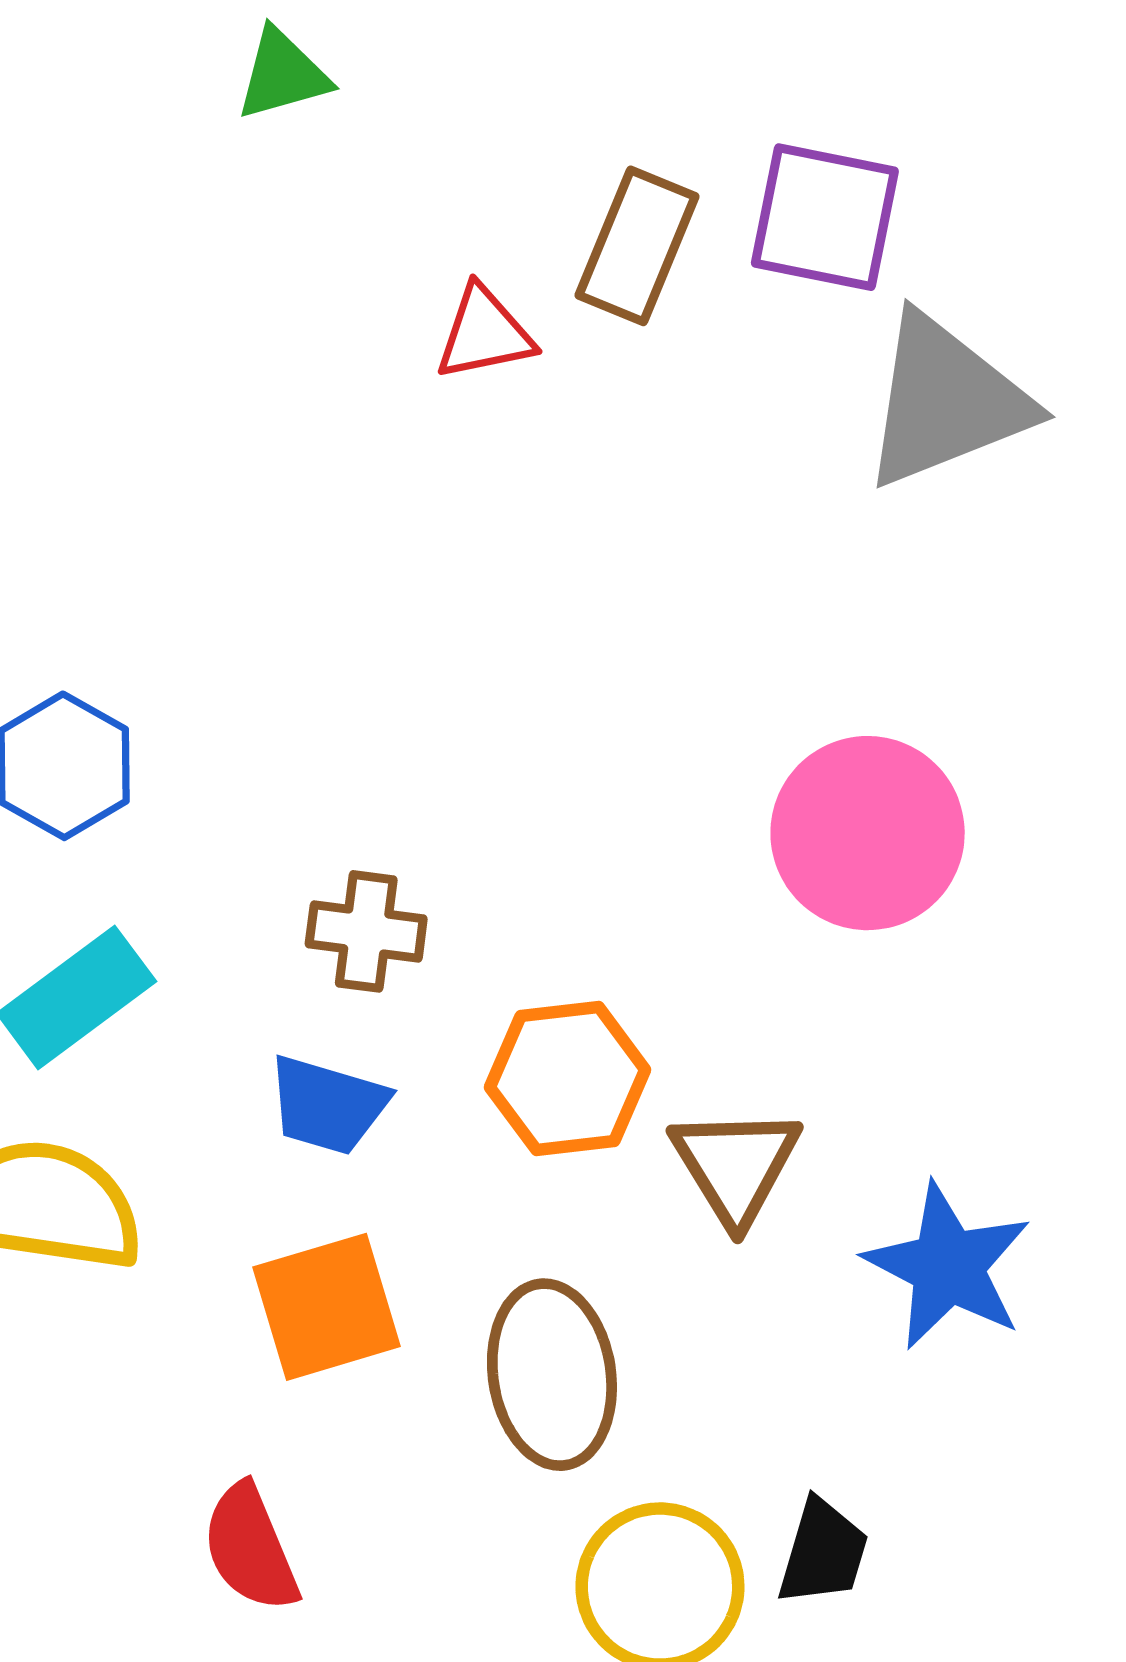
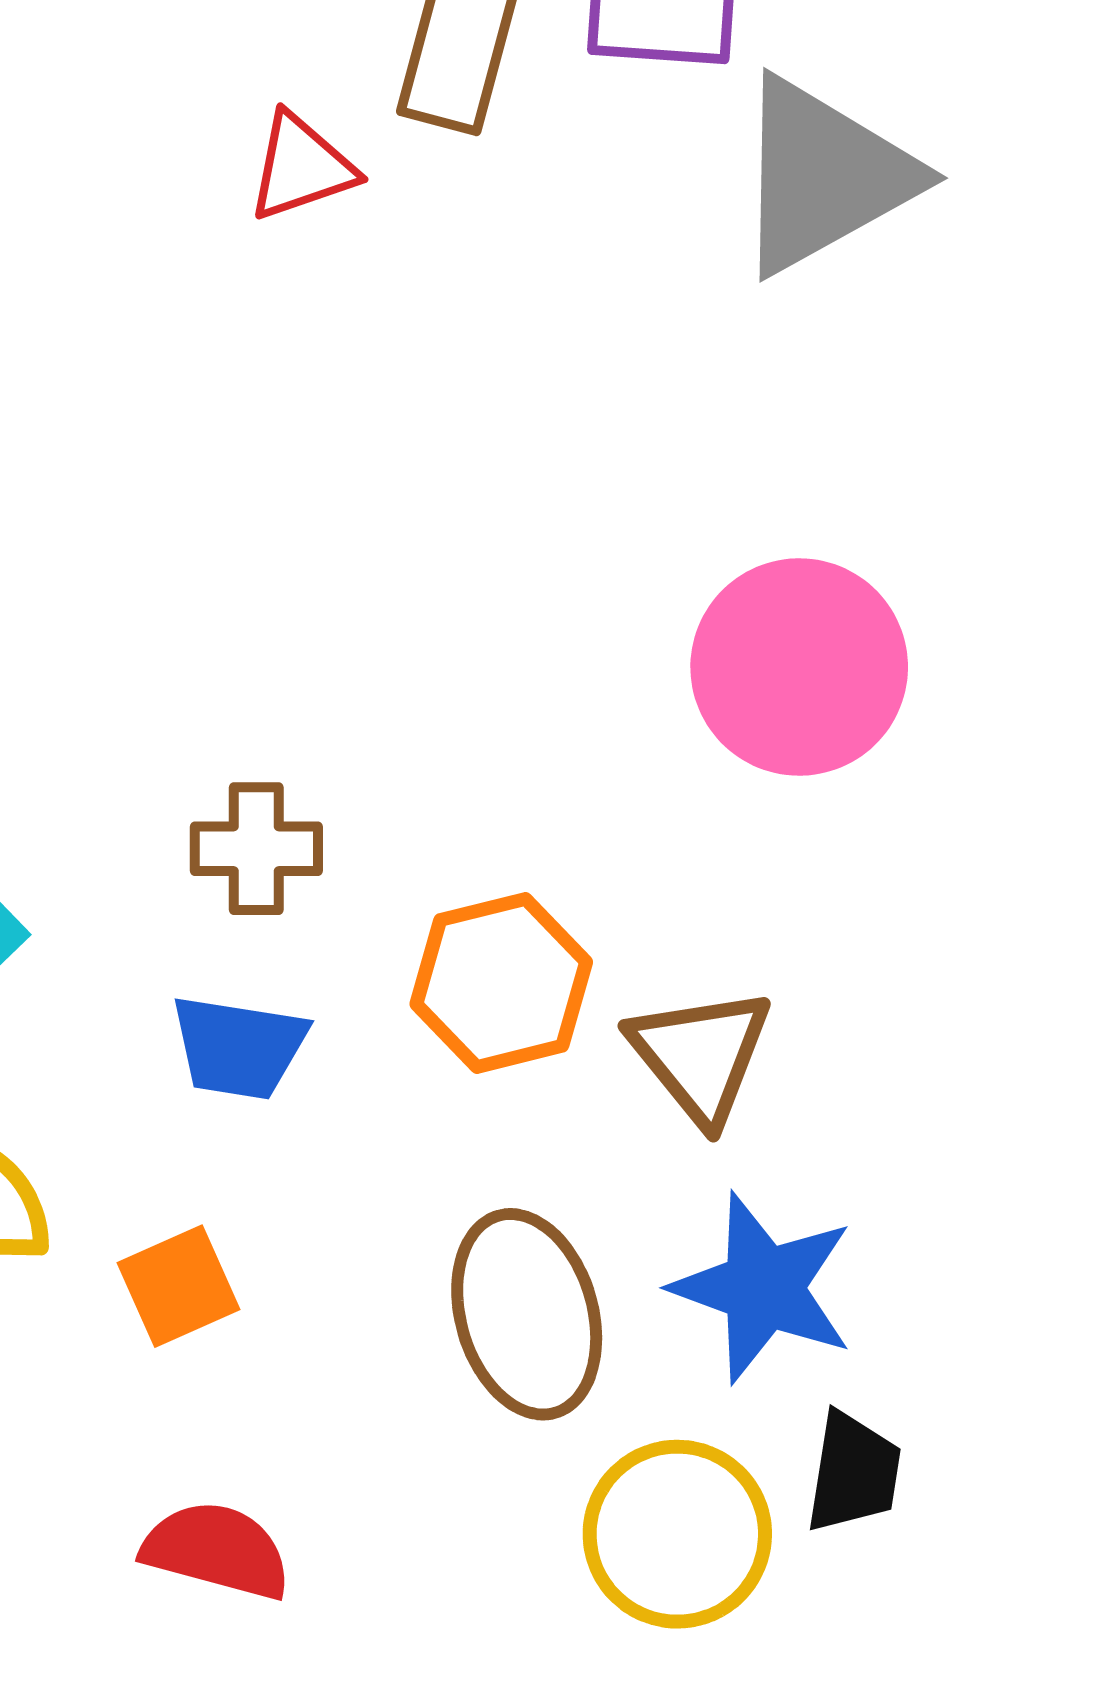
blue star: (948, 1266) -> (763, 1288), moved
orange square: (327, 1307) -> (178, 1286), moved, size x0.7
red semicircle: (250, 1548) -> (217, 1550), turned 135

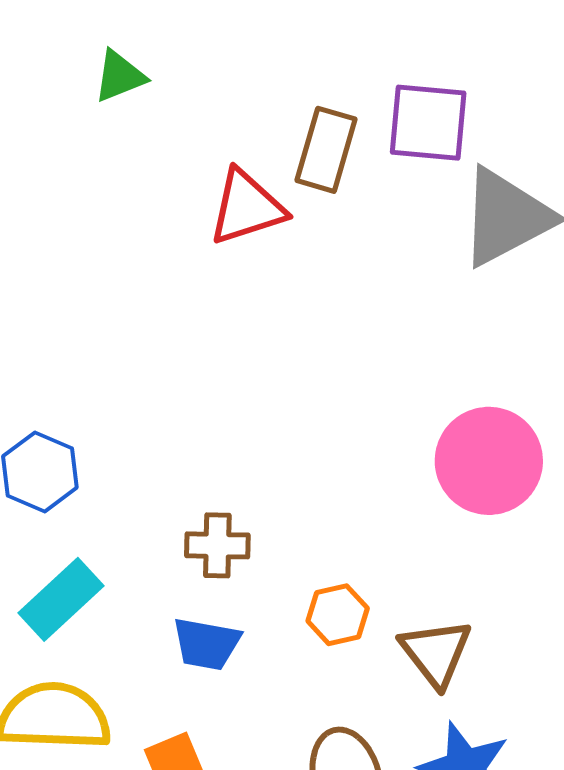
red triangle: (301, 167) -> (247, 207), size x1.4
orange hexagon: (501, 983) -> (338, 615), size x0.7

